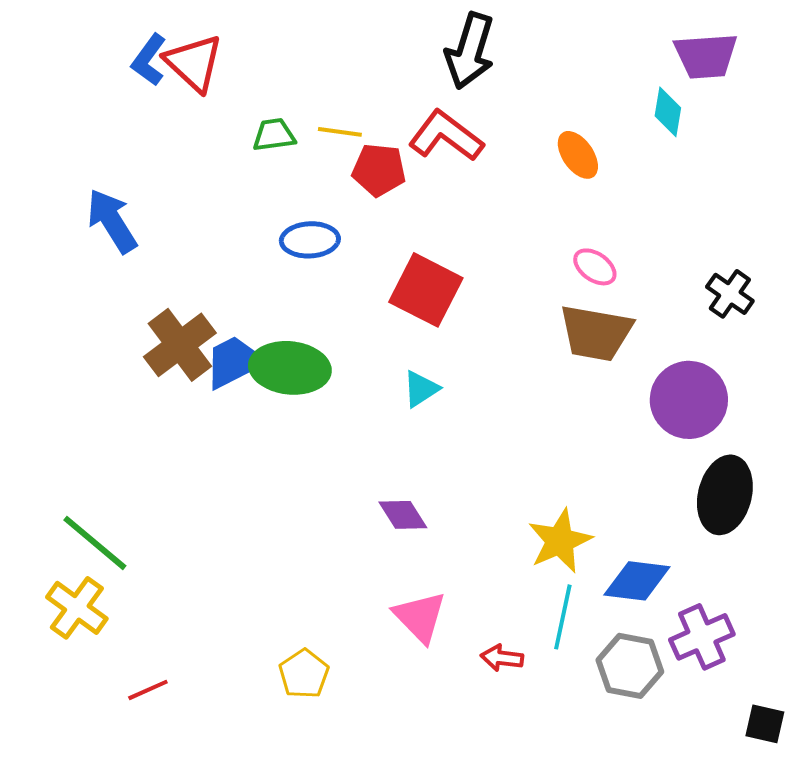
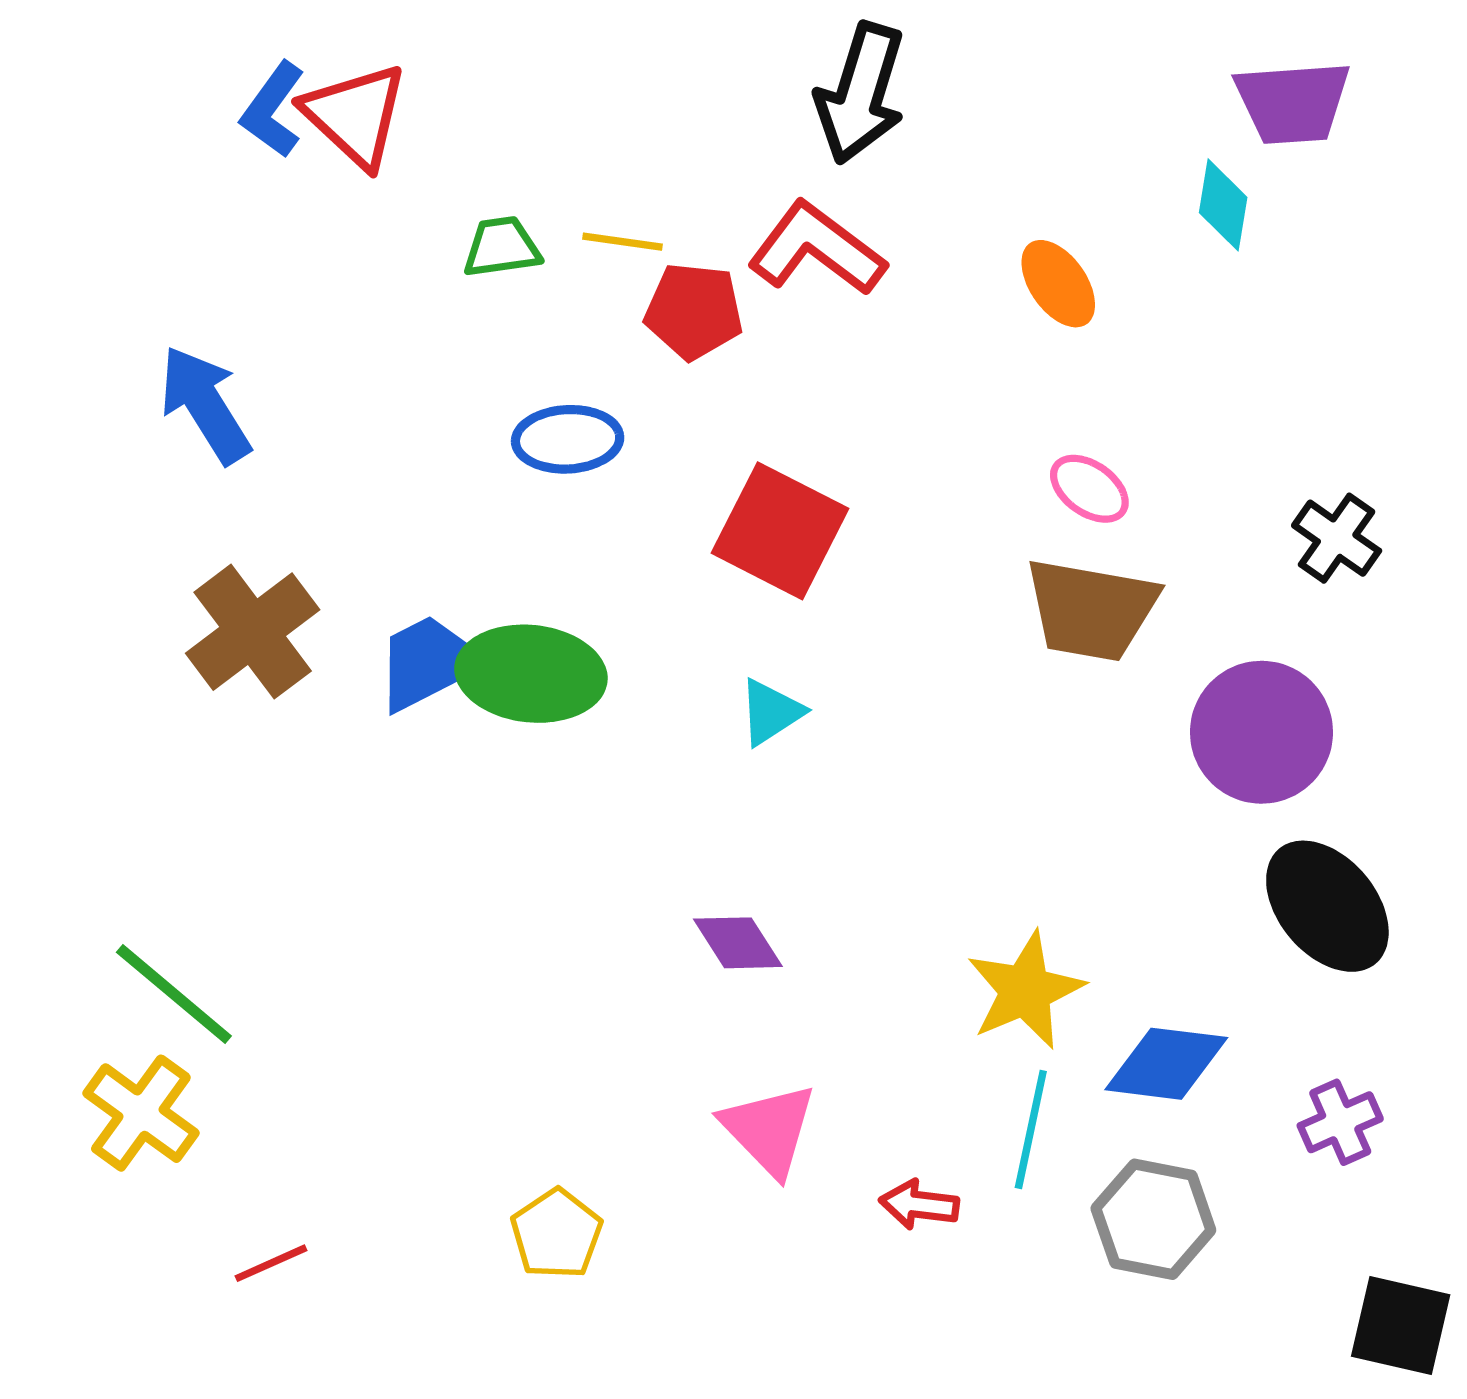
brown cross: (180, 345) -> (253, 632), moved
black ellipse: (725, 495) -> (1327, 906), turned -54
purple cross: (702, 637) -> (1340, 1122), moved, size x0.7
black square: (765, 724) -> (1401, 1325), size x1.4

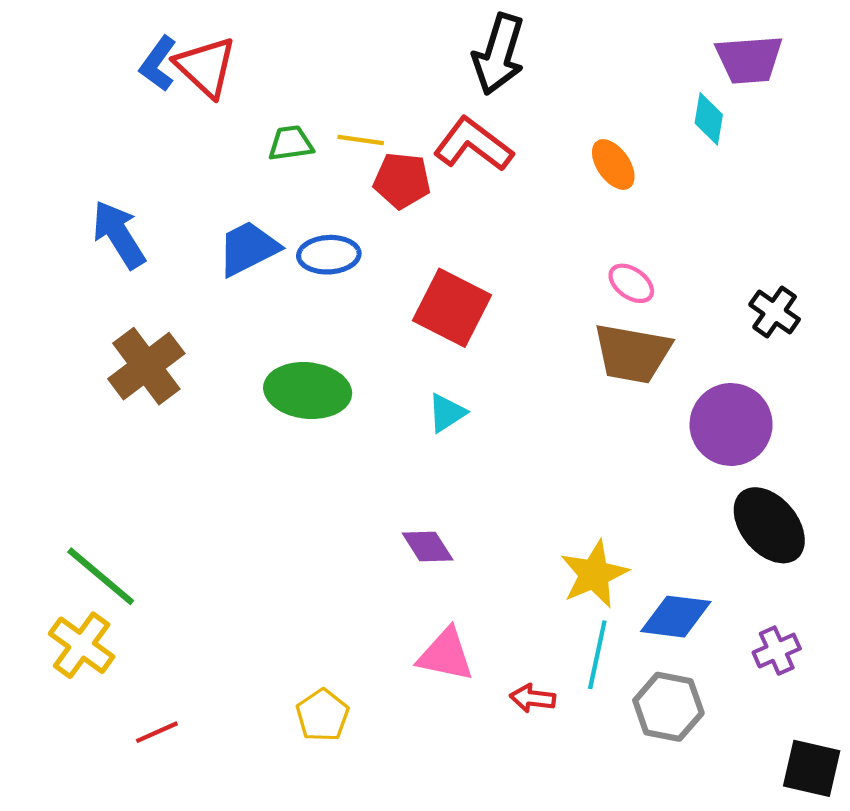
blue trapezoid: (428, 663) -> (248, 248), moved
pink triangle: (769, 1130) -> (446, 655), turned -34

